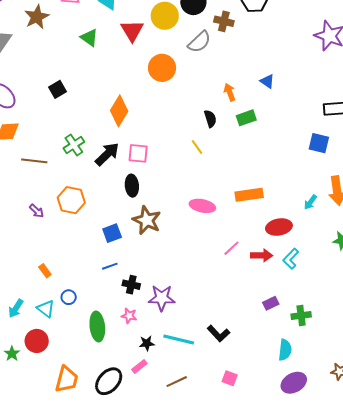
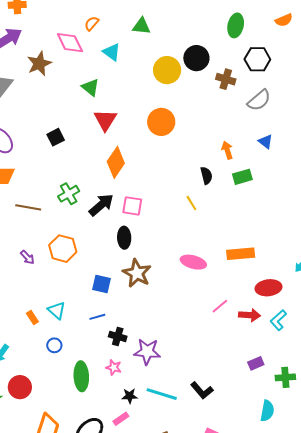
red triangle: (132, 31) -> (105, 120), moved
gray semicircle: (199, 42) -> (259, 100), moved
blue square: (112, 233) -> (102, 284), turned 30
cyan triangle: (46, 309) -> (57, 310), moved

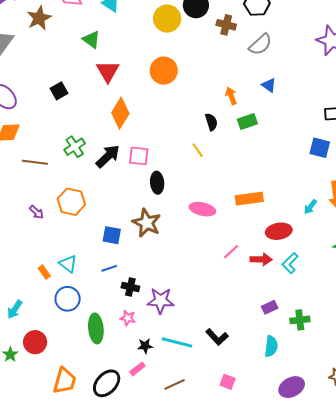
black ellipse: (124, 238) -> (157, 183), moved
blue circle: (54, 345) -> (68, 299), size x1.6
cyan semicircle: (267, 411) -> (271, 346), moved

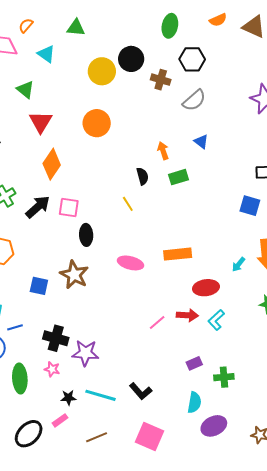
pink line: (231, 252) -> (157, 323), moved
blue line: (109, 268) -> (15, 327), moved
black cross: (130, 287) -> (56, 338), size x1.4
pink square: (228, 382) -> (150, 436), size x1.8
purple ellipse: (292, 387) -> (214, 426), moved

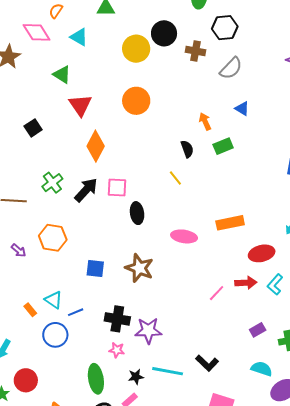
brown star: (74, 275) -> (139, 268), moved
green ellipse: (20, 378) -> (96, 379), moved
cyan semicircle: (194, 402) -> (262, 369), turned -75

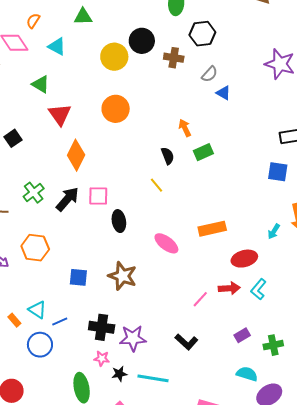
gray semicircle: (231, 68) -> (210, 74), size x0.7
blue triangle: (242, 108) -> (223, 93), moved
pink ellipse: (184, 236) -> (166, 243), turned 30
black L-shape: (207, 363) -> (186, 342), moved
black star: (136, 377) -> (119, 374), moved

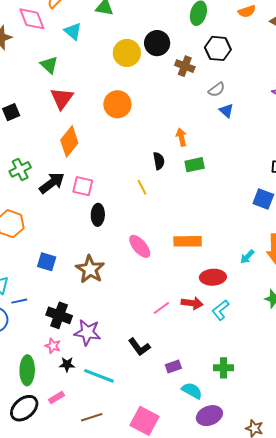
purple rectangle: (242, 335) -> (173, 367), moved

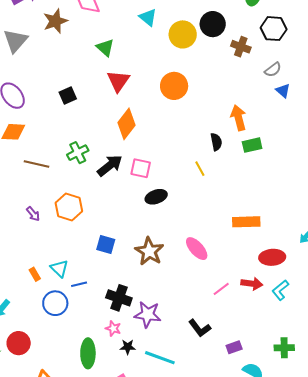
cyan triangle: (73, 31) -> (148, 17), moved
orange arrow: (181, 137) -> (238, 118), size x1.4
black ellipse: (98, 215) -> (156, 197), turned 70
pink ellipse: (140, 246) -> (197, 249), moved

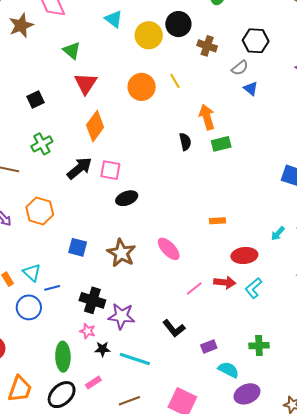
black hexagon: (274, 29) -> (256, 41), moved
green cross: (78, 153) -> (42, 144), moved
yellow line: (200, 169) -> (175, 81), moved
orange rectangle: (246, 222) -> (217, 221), size x0.6

